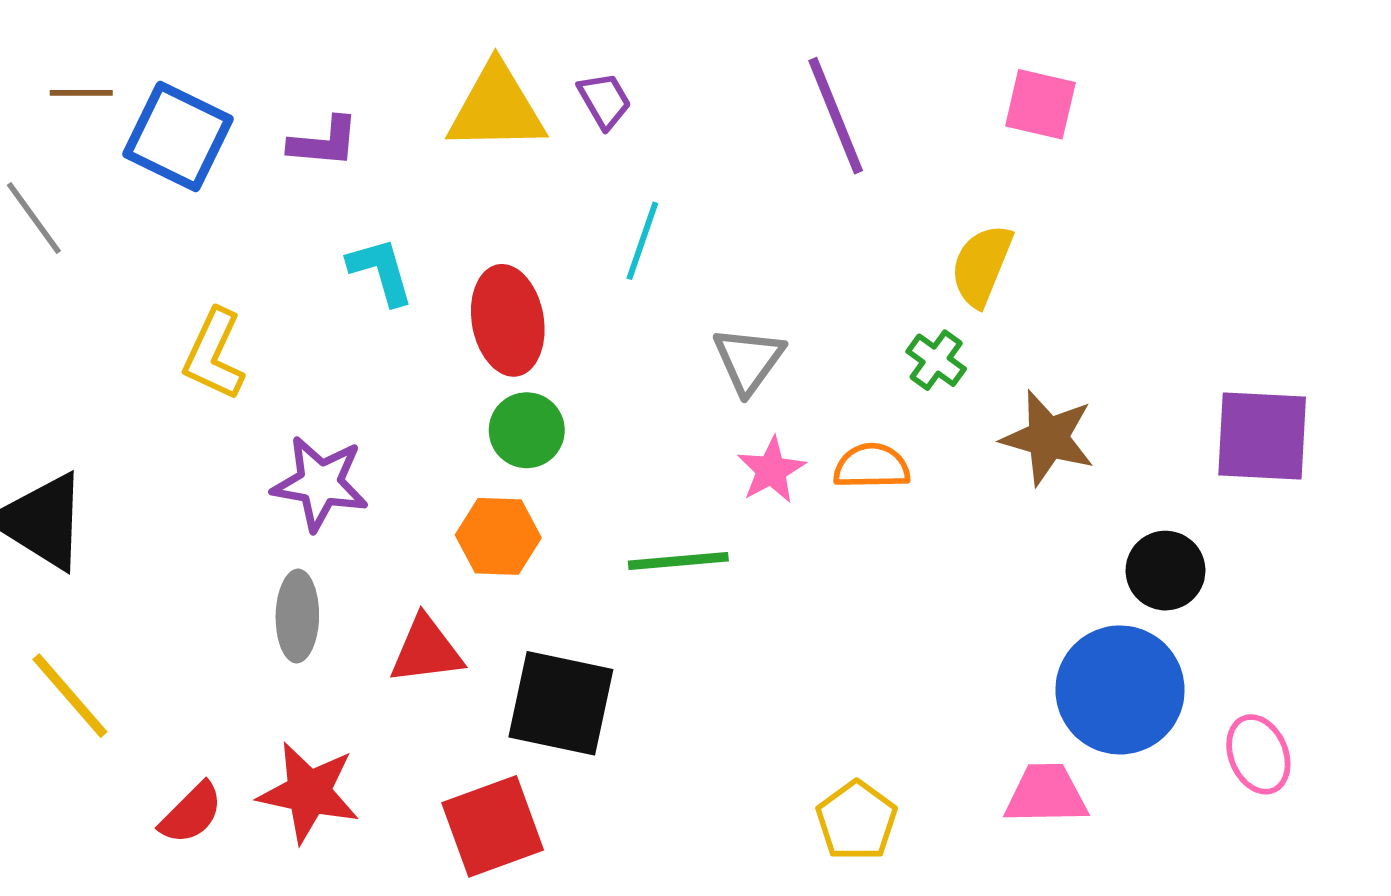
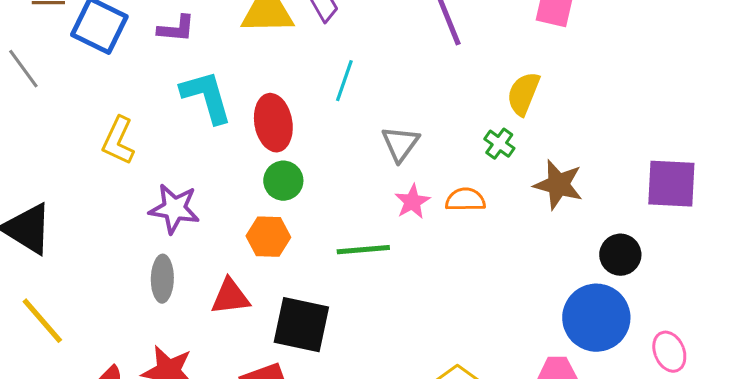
cyan L-shape: (381, 271) -> (206, 97), size x1.5

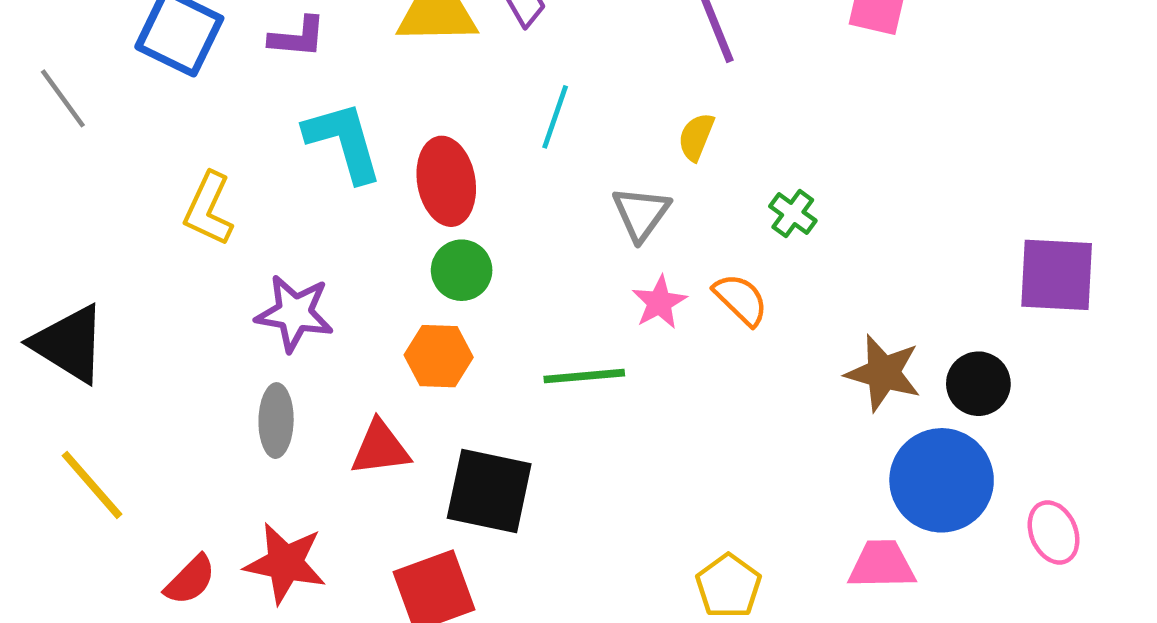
yellow semicircle: (523, 94) -> (696, 137), moved, size x0.7
brown star: (558, 185) -> (883, 373), moved
orange semicircle: (465, 200) -> (741, 299), turned 45

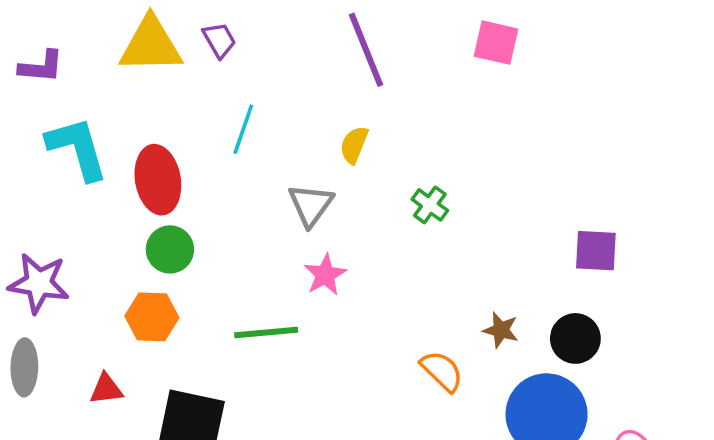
purple square: (1057, 275) -> (596, 251), moved, size x0.7
orange semicircle: (741, 299) -> (442, 371), moved
brown star: (883, 373) -> (501, 330), size x0.6
red triangle: (380, 448) -> (106, 389), size x0.7

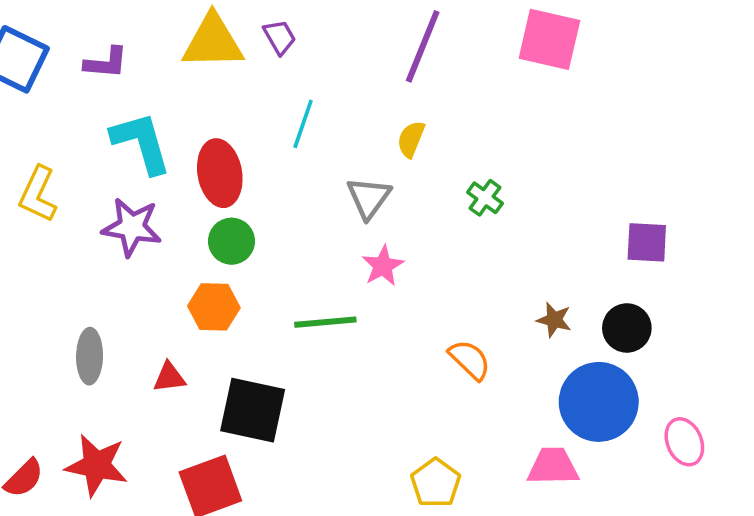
pink square: (496, 43) -> (549, 39), size x1.4
purple line: (366, 50) -> (423, 46), turned 44
purple star: (39, 283) -> (132, 227), moved
orange semicircle: (442, 371) -> (470, 360), moved

